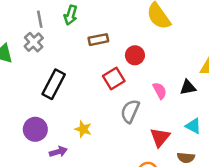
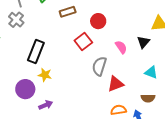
black triangle: (188, 87) -> (143, 42), turned -32
yellow star: (83, 129) -> (45, 75), moved
red triangle: (160, 137) -> (116, 84), moved, turned 36

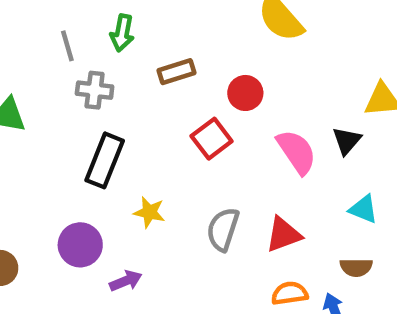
gray cross: (16, 20) -> (95, 90), moved, turned -35
pink semicircle: (121, 47) -> (297, 152), size x1.5
gray semicircle: (99, 66) -> (223, 229), moved
yellow star: (45, 75) -> (149, 212), moved

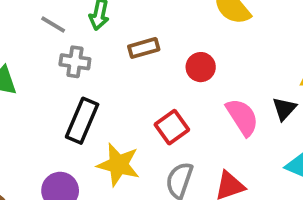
gray line: (67, 46) -> (53, 24), turned -44
red square: (212, 139) -> (172, 127), moved
yellow star: (149, 212) -> (118, 165), size x1.6

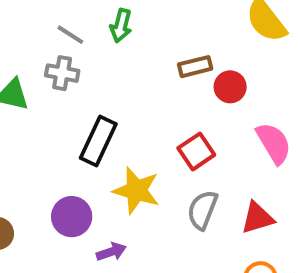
brown rectangle: (144, 48) -> (195, 67), moved
gray cross: (75, 62) -> (62, 73), moved

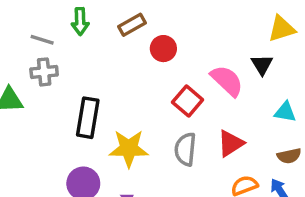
brown rectangle: (195, 67) -> (132, 25), moved
red circle: (230, 87) -> (163, 49), moved
red square: (196, 151) -> (188, 101), moved

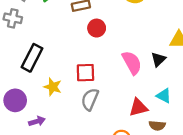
red square: (188, 101) -> (85, 73), moved, turned 30
red triangle: (231, 143) -> (138, 107), moved
yellow star: (129, 148) -> (53, 87), size x0.7

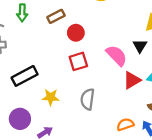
black rectangle: (32, 58) -> (25, 76), turned 50
red square: (85, 73) -> (78, 61), moved
red triangle: (138, 107) -> (132, 80), moved

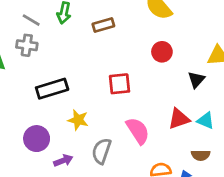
red circle: (76, 33) -> (162, 52), moved
pink semicircle: (117, 55) -> (138, 131), moved
gray semicircle: (88, 99) -> (101, 151), moved

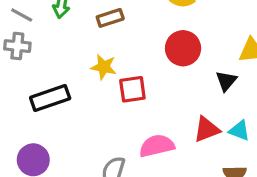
red circle: (162, 52) -> (183, 48), size x1.4
yellow star: (78, 120) -> (104, 67), moved
pink semicircle: (138, 131) -> (157, 146), turned -68

